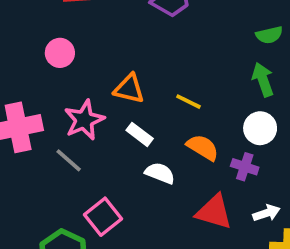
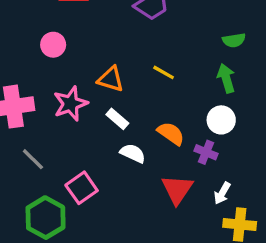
yellow line: (188, 102) -> (164, 72), moved
gray line: (69, 160) -> (33, 159), moved
red triangle: (214, 212) -> (177, 189), turned 44
white arrow: (266, 213) -> (222, 193), turned 135

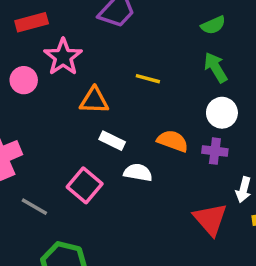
pink star: (70, 104) -> (63, 57), moved
pink square: (82, 188) -> (85, 185), moved
red triangle: (177, 189) -> (210, 219), moved

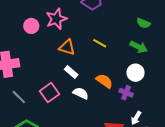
green semicircle: (213, 25) -> (143, 23), turned 32
green arrow: (216, 67) -> (139, 47), turned 132

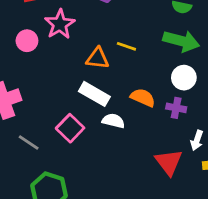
orange triangle: (67, 47) -> (98, 58), moved
green arrow: (139, 47) -> (181, 41), size x1.4
white rectangle: (71, 72) -> (94, 94), size x1.5

